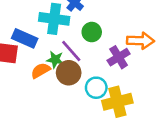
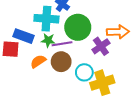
green circle: (92, 32) -> (78, 27), size x1.6
purple line: (71, 51) -> (62, 44), turned -54
green star: (55, 60) -> (48, 40), moved

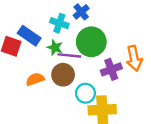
cyan cross: (46, 19) -> (59, 23), size x0.7
orange arrow: (118, 32) -> (134, 58), turned 65
orange semicircle: (38, 61) -> (35, 79), moved

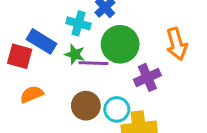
orange arrow: (134, 58) -> (177, 44), moved
brown circle: (63, 75) -> (86, 106), moved
orange semicircle: (35, 79) -> (32, 94), moved

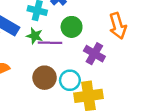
green circle: (120, 44) -> (72, 27), size x0.7
purple cross: (147, 77) -> (94, 54), turned -35

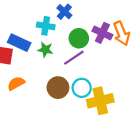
purple line: (50, 43) -> (74, 58), moved, turned -30
purple cross: (94, 54) -> (102, 33), moved

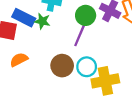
green star: (45, 50) -> (42, 21), moved
purple line: (74, 58) -> (80, 35), turned -35

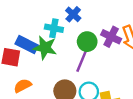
green star: (42, 21) -> (45, 48), size x1.5

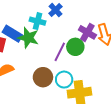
green circle: (87, 42) -> (75, 47), moved

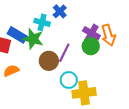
green circle: (75, 47) -> (91, 46), moved
brown circle: (43, 77) -> (49, 61), moved

